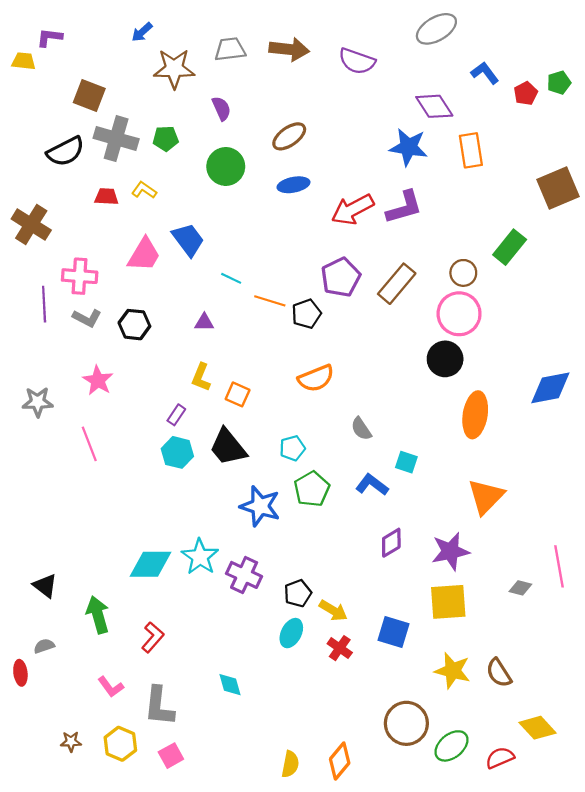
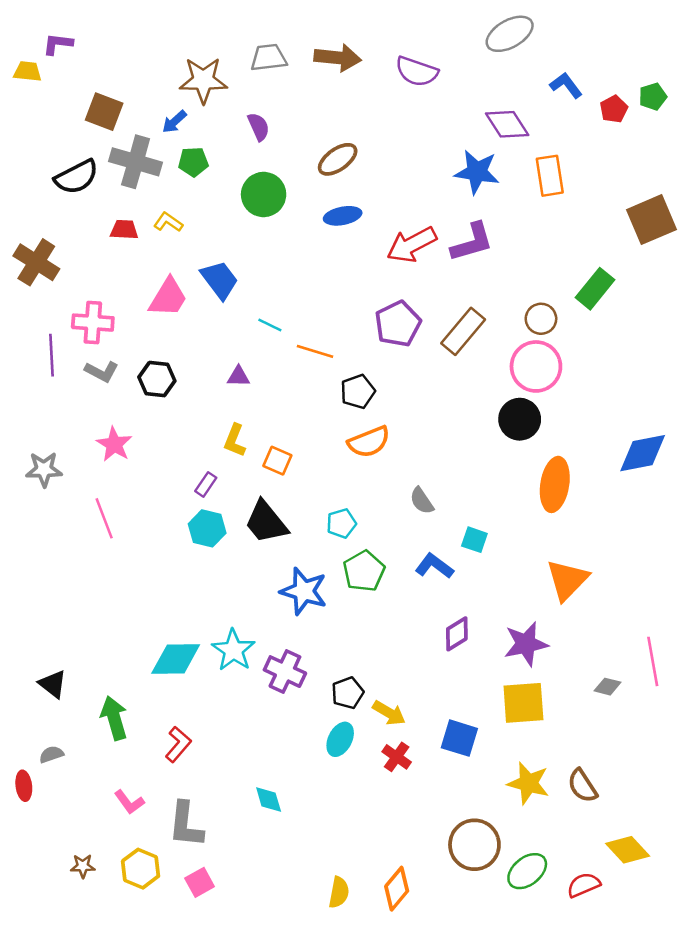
blue arrow: (142, 32) -> (174, 122), moved
black pentagon: (306, 314) -> (358, 392), moved

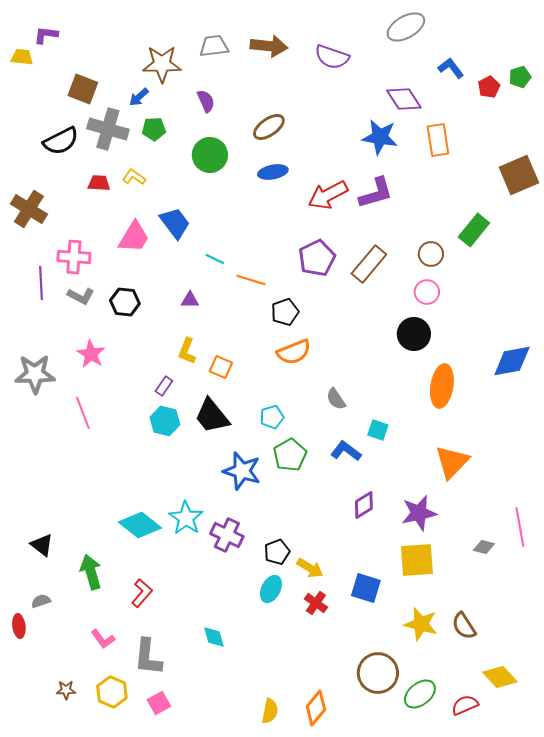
pink circle: (536, 366) -> (427, 292), size x0.6
gray star: (44, 469) -> (35, 374), size x1.4
cyan diamond: (176, 659) -> (140, 525), turned 39

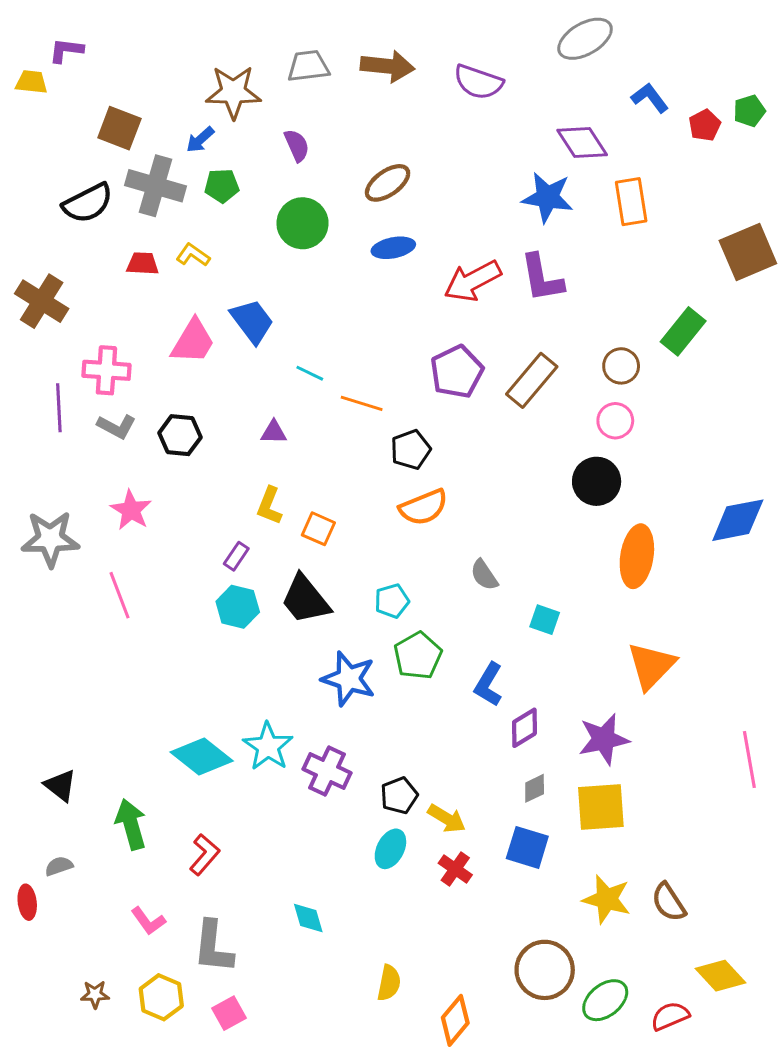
purple L-shape: (376, 193) -> (542, 278), turned 96
blue L-shape: (346, 451) -> (488, 685), moved, turned -96
gray diamond: (484, 547) -> (535, 788), moved, turned -40
yellow semicircle: (270, 711) -> (389, 983), moved

